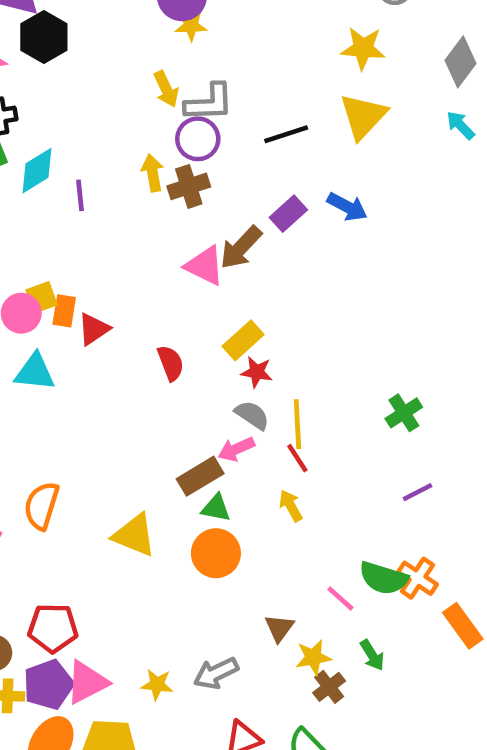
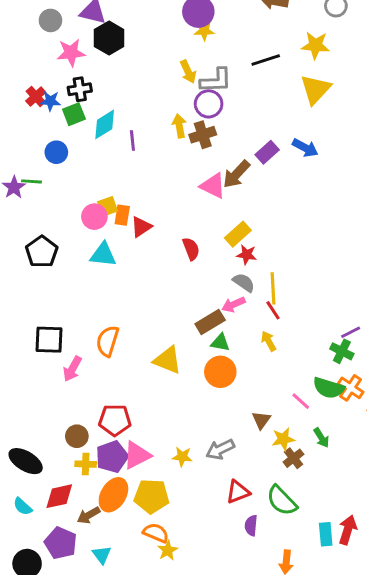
black line: (286, 134) -> (266, 60), moved
green cross: (404, 413) -> (342, 351), moved, turned -30

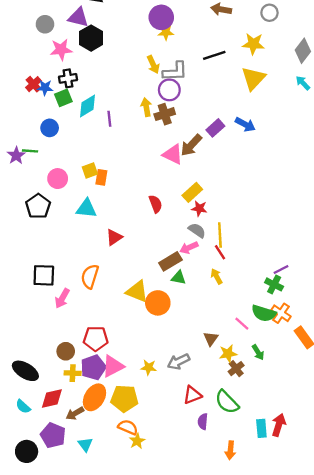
pink circle: (94, 217) -> (58, 179), moved
red triangle: (141, 227) -> (114, 237), moved
orange circle: (220, 372) -> (158, 303), moved

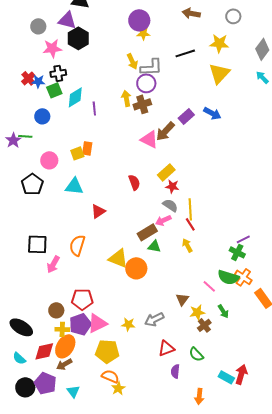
orange rectangle: (101, 177) -> (87, 148), moved
orange ellipse: (94, 397) -> (65, 346), moved
green semicircle: (227, 402) -> (196, 354), size x0.7
cyan rectangle: (261, 428) -> (226, 377), turned -56
black circle: (27, 451) -> (25, 387), moved

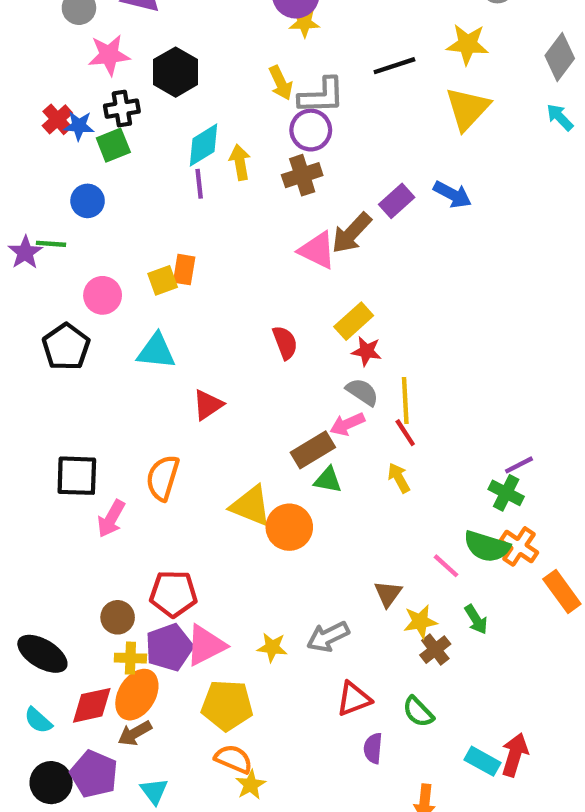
black hexagon: (78, 38) -> (176, 72), moved
cyan diamond: (75, 97) -> (203, 145), moved
yellow arrow: (126, 98) -> (240, 162), moved

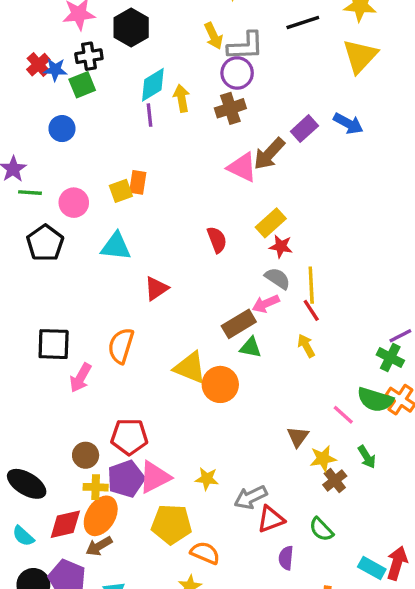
green line: (51, 244) -> (30, 193), moved
gray arrow: (328, 637) -> (251, 497), moved
orange semicircle: (233, 759) -> (205, 553), moved

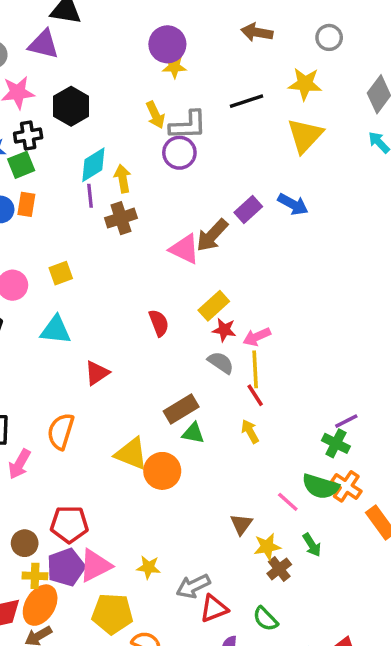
brown cross: (230, 108) -> (121, 218), moved
orange rectangle: (138, 182) -> (26, 204), moved
pink arrow: (266, 304) -> (257, 337), moved

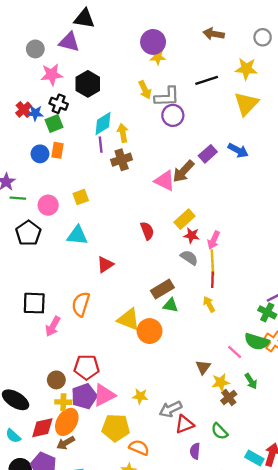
black cross: (28, 136) -> (59, 104), turned 30
purple circle: (179, 153) -> (173, 115), moved
pink arrow: (257, 337) -> (214, 240), turned -42
red line: (255, 395) -> (212, 280), turned 35

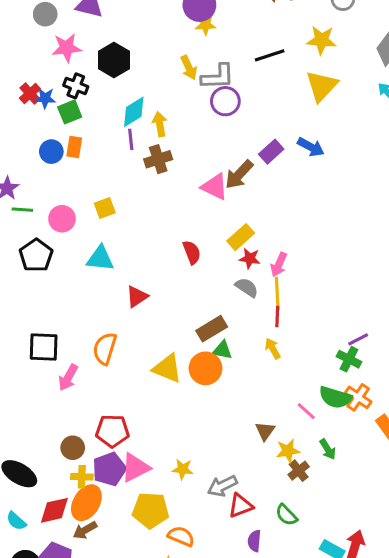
orange circle: (150, 331) -> (206, 368), moved

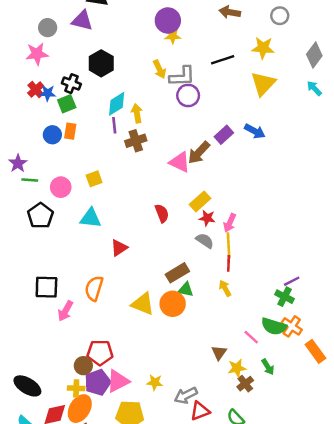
pink star: (67, 48) -> (37, 54), moved
brown circle: (73, 448) -> (83, 366), moved

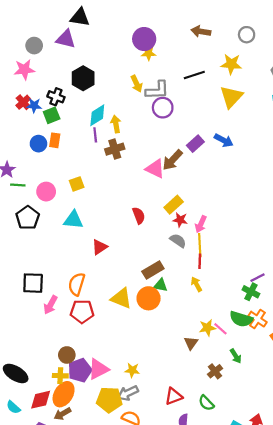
red pentagon: (100, 353) -> (82, 311), moved
yellow star: (237, 368) -> (207, 328), moved
gray arrow: (186, 395) -> (128, 393), moved

